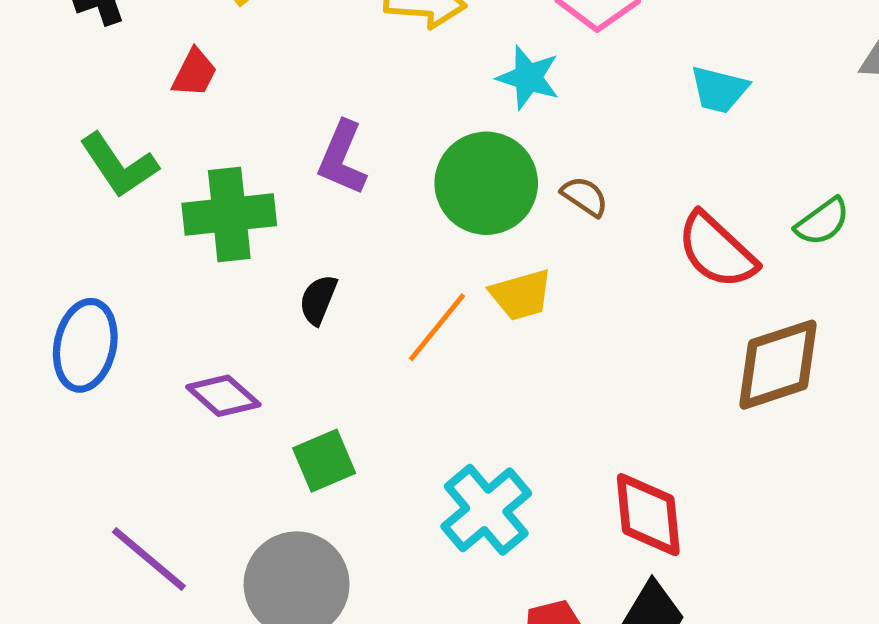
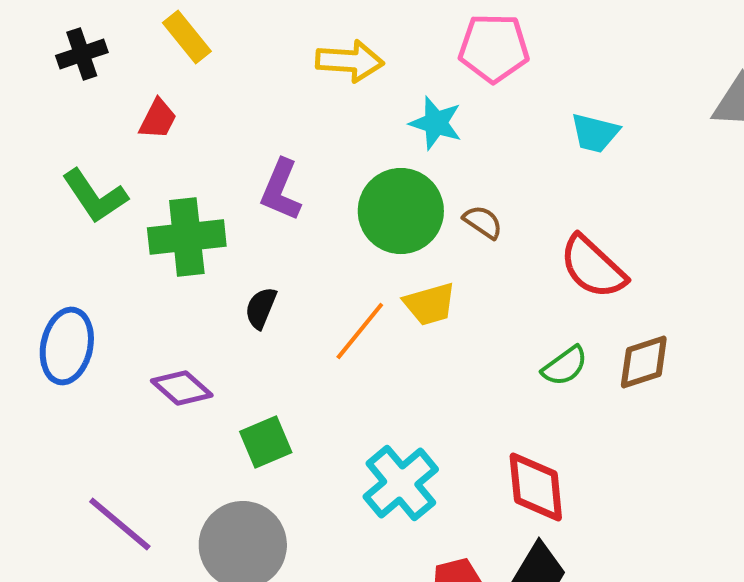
green semicircle: (822, 222) -> (565, 366), moved
brown diamond: (778, 365) -> (644, 362), size x0.7

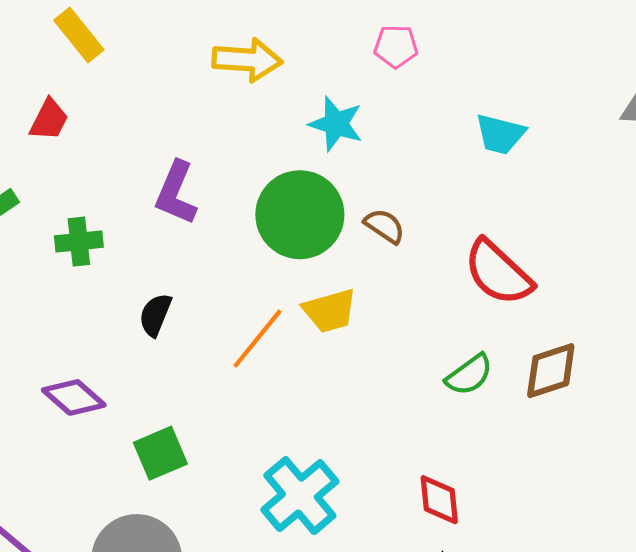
pink pentagon: (494, 48) -> (396, 46), size x0.6
green cross: (187, 237) -> (79, 242), size x0.6
red diamond: (536, 487) -> (439, 500), size x0.7

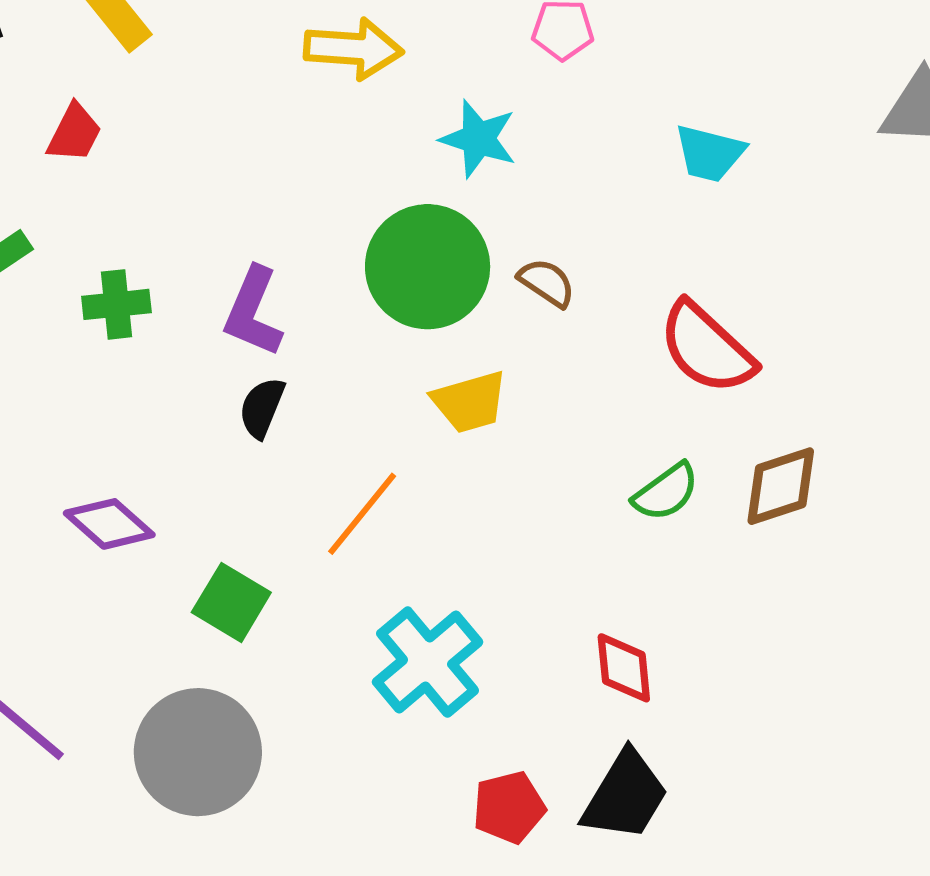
purple L-shape: (176, 193) -> (253, 312), moved
black semicircle: (155, 315) -> (262, 408), moved
orange line: (258, 339) -> (362, 514), moved
green square: (160, 453) -> (231, 602), turned -36

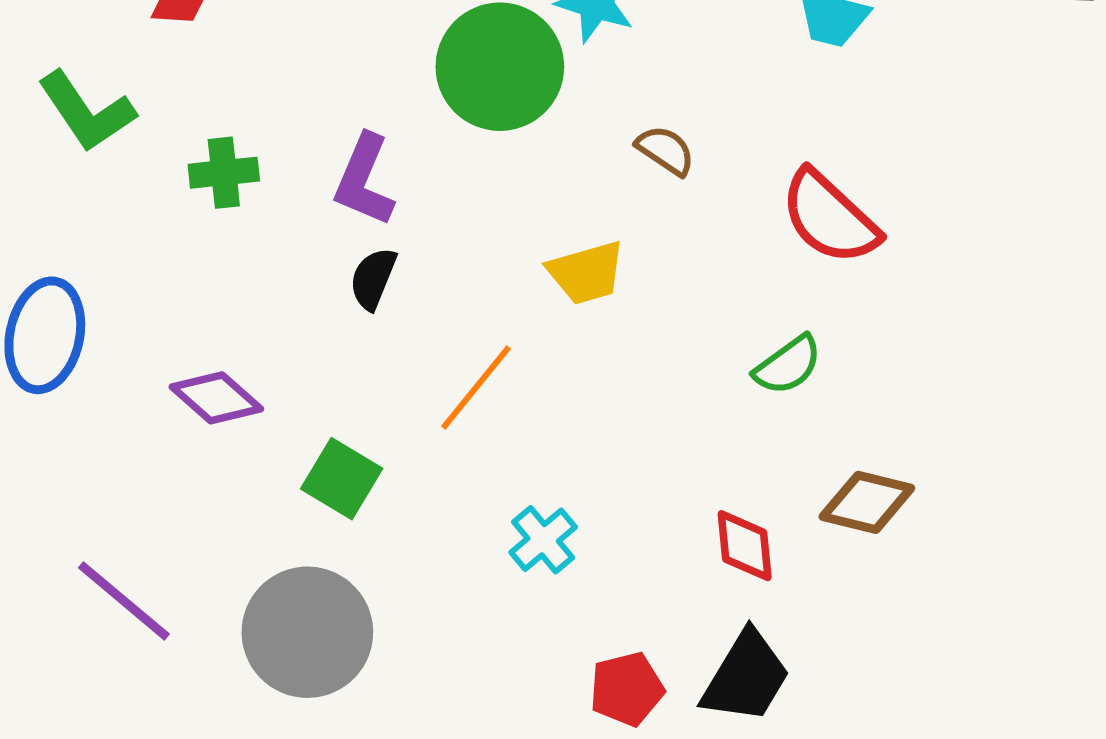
green circle: (428, 267) -> (500, 67), moved
brown diamond: (781, 486) -> (867, 502), moved, turned 32
cyan cross: (428, 662) -> (543, 540), size x0.6

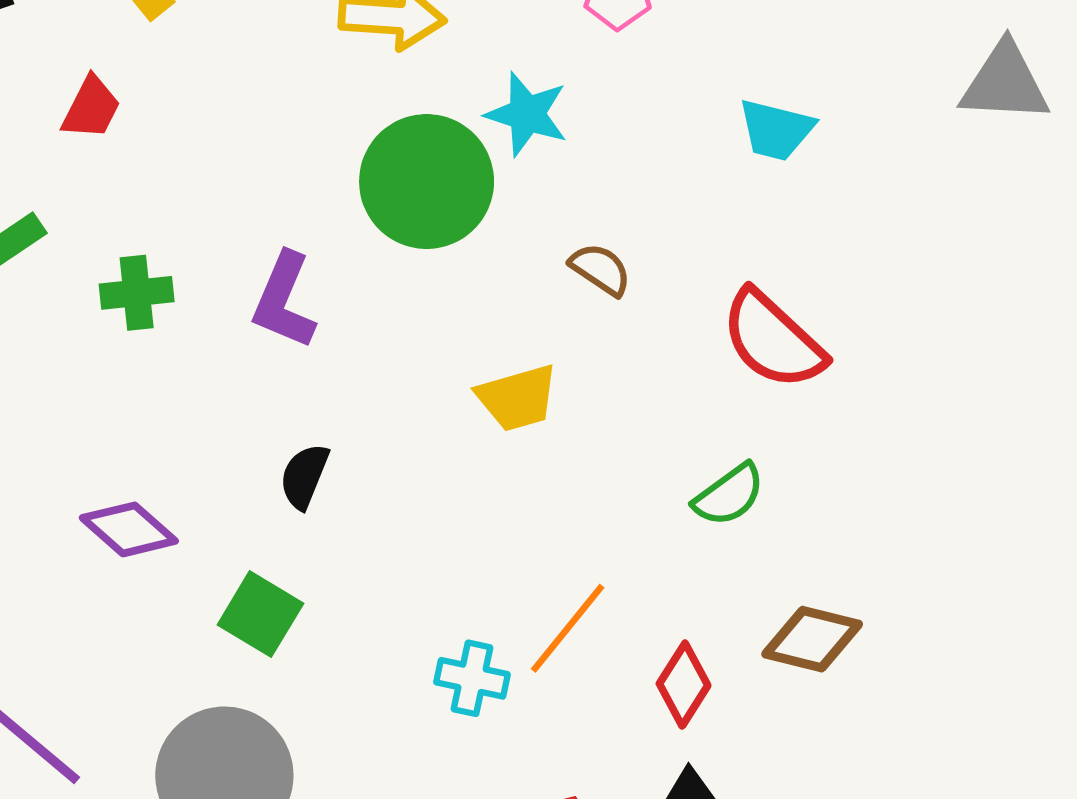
black semicircle: (373, 279) -> (304, 476), moved
orange line: (476, 388) -> (568, 628), moved
cyan cross: (543, 540) -> (472, 678), turned -38
red diamond: (745, 546) -> (684, 685), turned 38

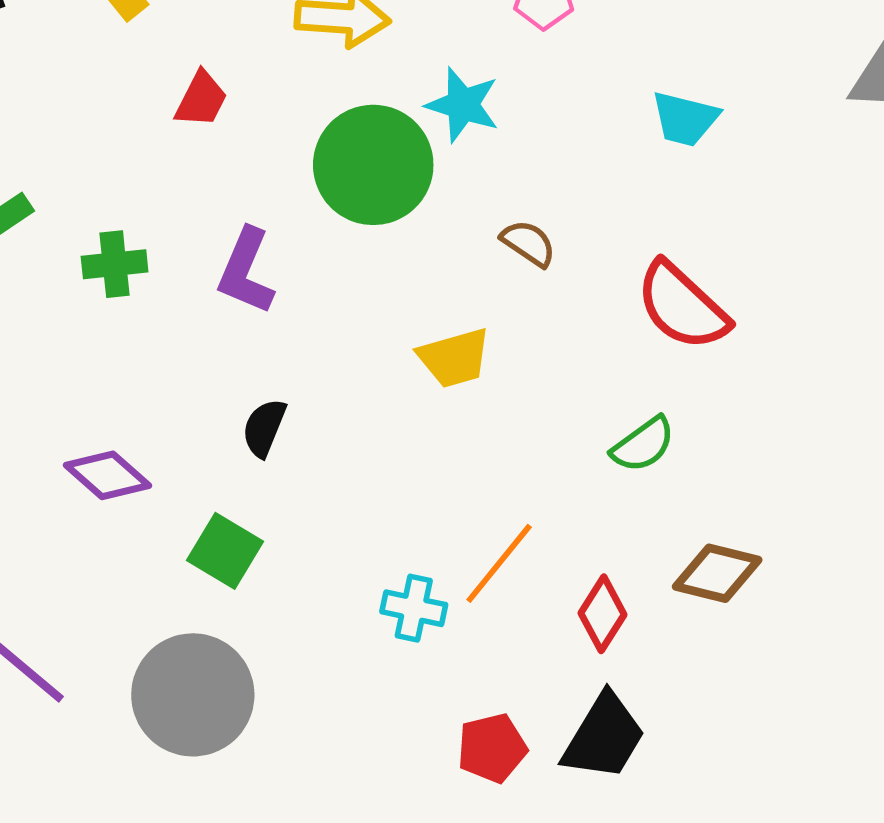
red trapezoid: (91, 108) -> (201, 99), moved

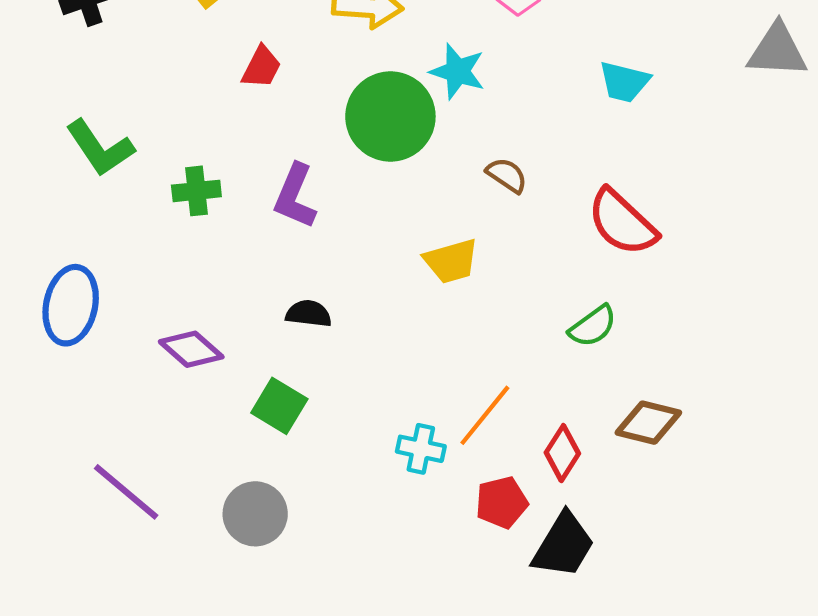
black semicircle: (264, 428) -> (309, 314), turned 75
gray circle: (193, 695) -> (255, 514), size x0.7
red pentagon: (492, 748) -> (502, 502), moved

